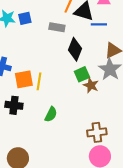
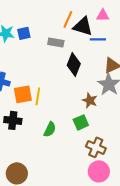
green square: (82, 74) -> (81, 122), moved
brown cross: (97, 132) -> (96, 147), turned 30

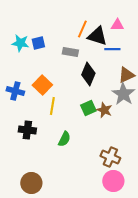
orange square: (23, 94) -> (42, 85), moved, turned -36
green square: (81, 122) -> (88, 108), moved

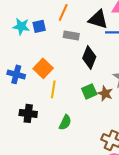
orange line: (82, 29) -> (63, 12), moved

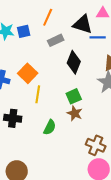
gray rectangle: (71, 35) -> (56, 40), turned -35
brown star: (105, 93) -> (75, 113), moved

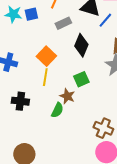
blue line: (98, 37) -> (105, 20), turned -49
orange square: (28, 73) -> (46, 56), moved
brown star: (75, 113) -> (67, 96), moved

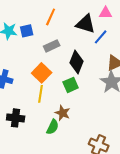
gray rectangle: (63, 23) -> (52, 46), moved
green square: (81, 79) -> (71, 85), moved

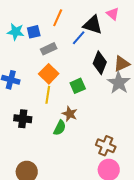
pink triangle: (106, 13) -> (113, 14), turned 40
blue line: (101, 37) -> (79, 38), moved
gray rectangle: (52, 46) -> (49, 49), moved
black diamond: (77, 62) -> (100, 63), moved

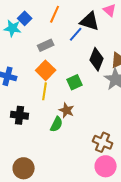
blue square: (34, 32) -> (25, 18), moved, turned -32

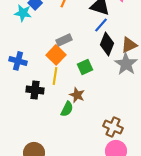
blue line: (76, 34) -> (101, 25), moved
gray rectangle: (46, 45) -> (64, 40), moved
black cross: (20, 115) -> (35, 90), moved

